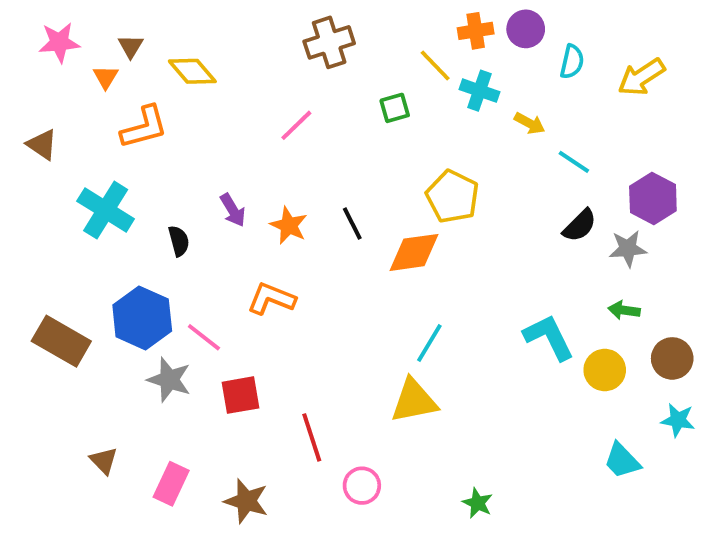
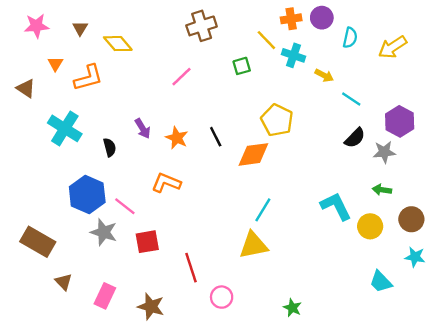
orange triangle: (106, 77) -> (55, 64), moved
brown rectangle: (61, 341) -> (38, 242), moved

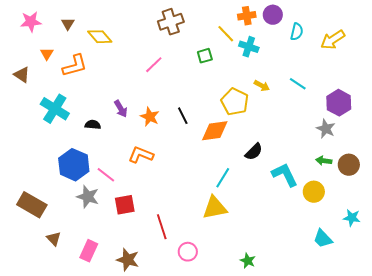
yellow arrow: (324, 75) -> (262, 86), moved
black semicircle: (355, 138) -> (254, 152), moved
black semicircle: (110, 147) -> (93, 125), turned -70
gray star: (384, 152) -> (326, 129), turned 30
brown circle: (411, 219) -> (349, 165), moved

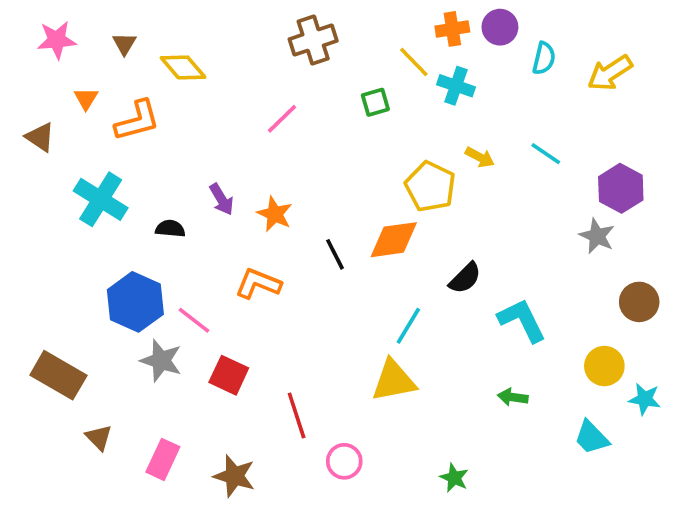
black line: (183, 116) -> (335, 254), moved
green arrow: (324, 161) -> (513, 397), moved
yellow circle: (314, 192) -> (604, 366), moved
red square: (125, 205) -> (229, 375), turned 35

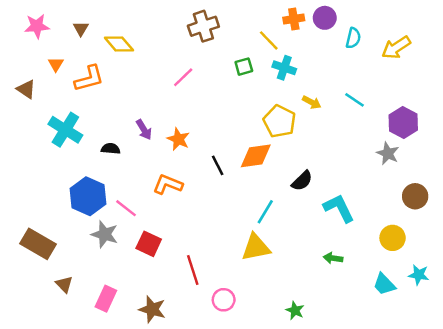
cyan cross: (456, 86) -> (284, 68), moved
cyan star: (645, 399) -> (419, 275), moved

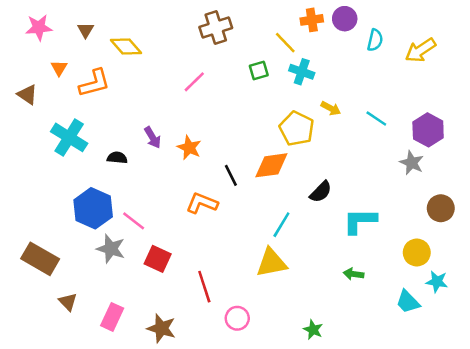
cyan line: (354, 100) -> (376, 119), moved
orange L-shape: (168, 184) -> (202, 203), moved
cyan L-shape: (339, 208) -> (360, 221), turned -64
cyan star: (419, 275) -> (437, 282), moved

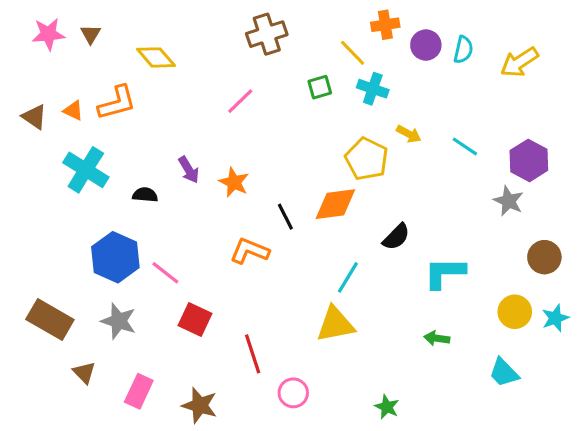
purple circle: (345, 19) -> (426, 45), moved
brown triangle: (86, 30) -> (90, 34), moved
orange triangle: (59, 68) -> (73, 111), moved, turned -36
gray star: (111, 249) -> (119, 321), moved
cyan star: (437, 282) -> (555, 318), moved, turned -30

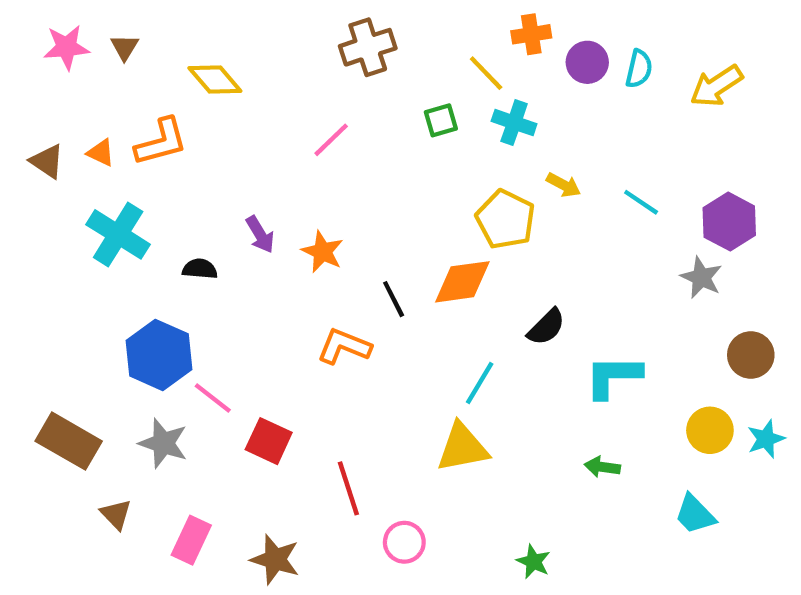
pink line: (165, 273) -> (213, 398), moved

